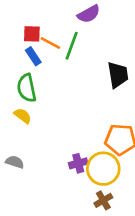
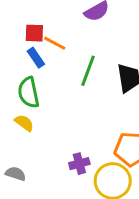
green line: (72, 46) -> (88, 71), moved
purple cross: (78, 163) -> (79, 164), moved

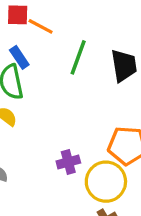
blue rectangle: (36, 58) -> (19, 57), moved

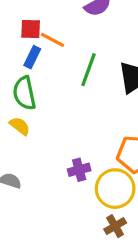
blue rectangle: (19, 57) -> (32, 57), moved, turned 60

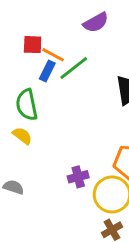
blue rectangle: (32, 57) -> (47, 71), moved
green line: (89, 70) -> (74, 68), moved, turned 32

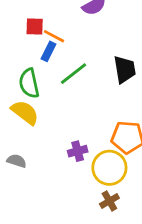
green line: (74, 68) -> (73, 74), moved
yellow semicircle: (22, 136) -> (25, 112), size x1.5

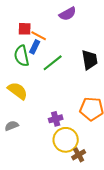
green semicircle: (29, 83) -> (22, 56), moved
gray semicircle: (17, 161) -> (12, 126), turned -40
yellow circle: (109, 168) -> (66, 140), moved

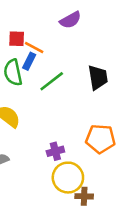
brown cross: (79, 155) -> (84, 196), turned 32

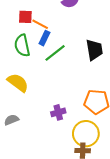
blue rectangle: (29, 61) -> (44, 38), moved
yellow circle: (68, 178) -> (86, 134), moved

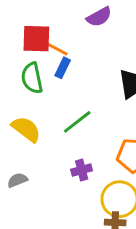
red square: (25, 17) -> (36, 39), size x1.5
green line: (55, 53) -> (77, 122), moved

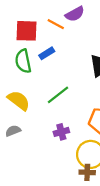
orange line: (57, 49) -> (56, 24), moved
blue rectangle: (63, 68) -> (47, 53), turned 32
gray semicircle: (17, 180) -> (13, 131), moved

